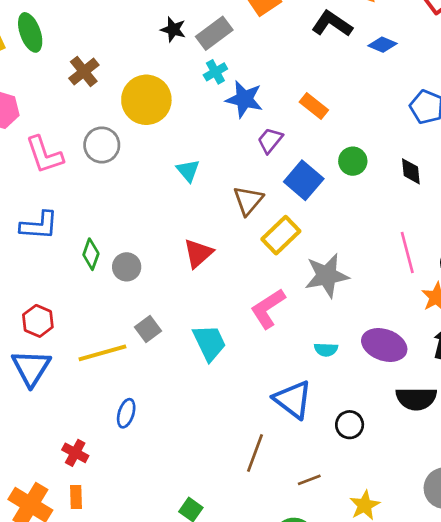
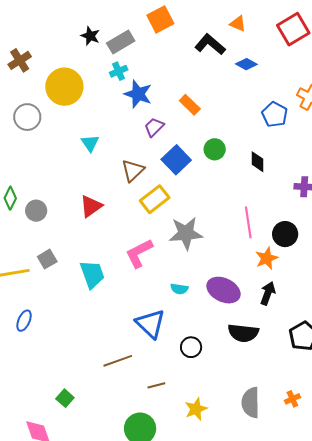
brown line: (255, 453) -> (118, 361), turned 44

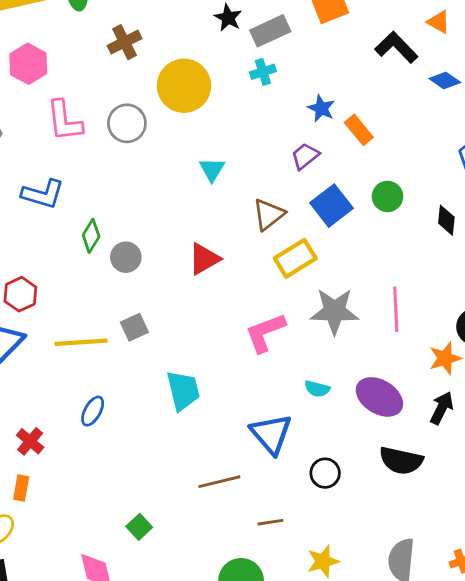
blue star: (138, 94) -> (321, 108), moved, size x0.7
pink line: (248, 222) -> (396, 309), moved
cyan trapezoid: (92, 274) -> (183, 390), moved

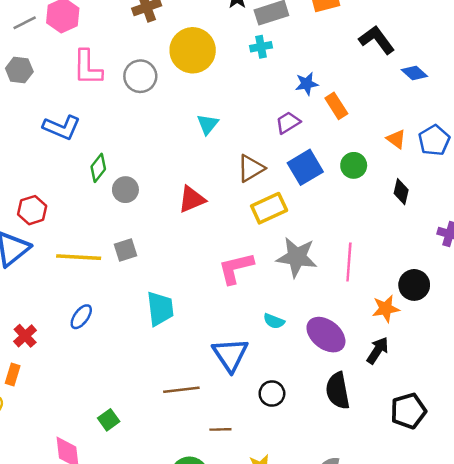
orange triangle: (439, 22) -> (396, 139), moved
blue star: (321, 108) -> (307, 84), turned 30
black semicircle: (401, 460) -> (338, 391), turned 60

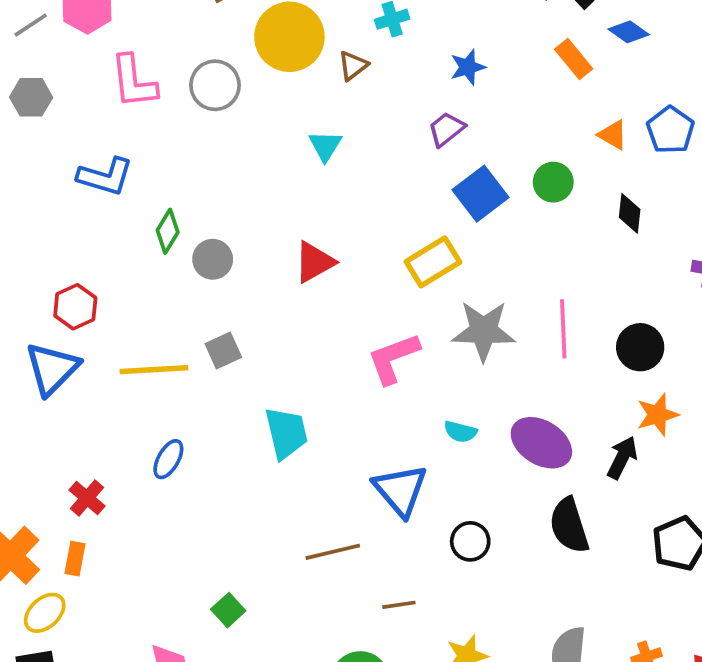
orange rectangle: (336, 106) -> (574, 59), moved
brown triangle: (251, 168) -> (353, 66), moved, size x0.7
black circle: (414, 285) -> (640, 347), moved
orange star: (386, 309) -> (658, 415), moved

